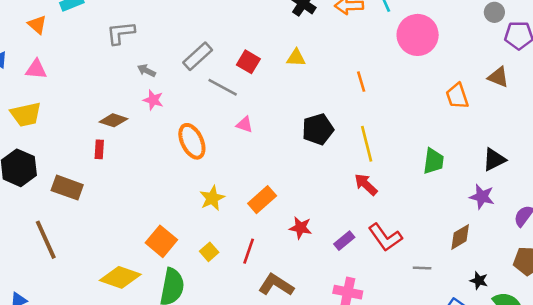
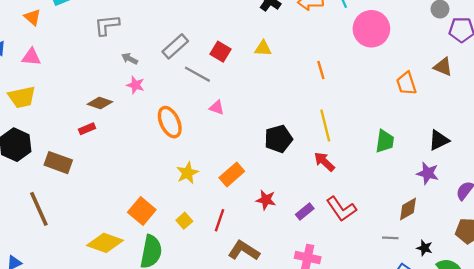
black pentagon: (318, 129) -> (278, 139), moved
red rectangle: (99, 149) -> (87, 129), turned 63
gray line: (422, 268) -> (390, 238), moved

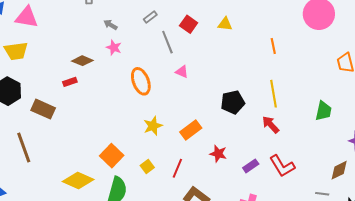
gray rectangle: (175, 46) -> (150, 17), size x0.6
pink triangle: (31, 57) -> (27, 17), size x1.4
gray line: (197, 74) -> (167, 42), turned 35

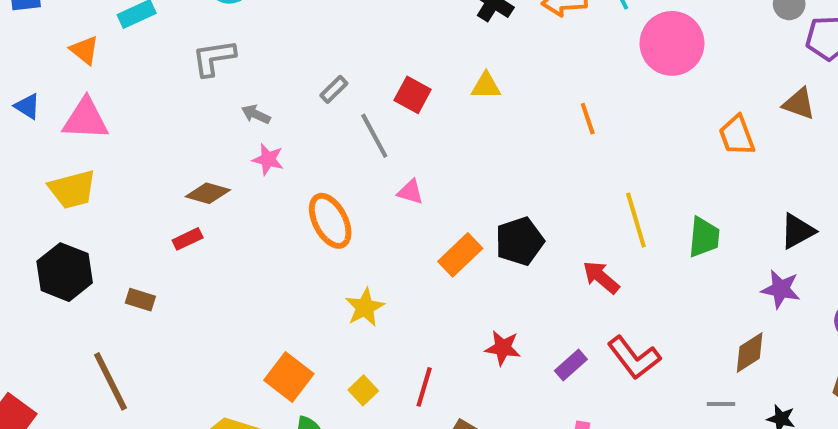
yellow line: (274, 94) -> (636, 220), moved
brown rectangle: (43, 109) -> (140, 300), size x0.6
orange rectangle: (191, 130) -> (460, 255), moved

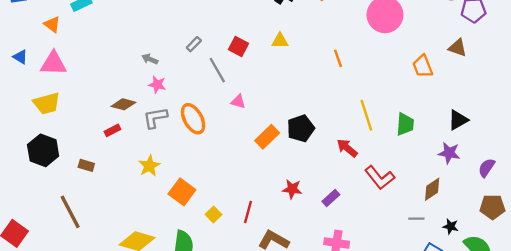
gray L-shape: (214, 58) -> (155, 118), moved
yellow star: (365, 307) -> (149, 166), moved
red L-shape: (634, 358) -> (380, 178), moved
orange square: (289, 377) -> (182, 192), moved

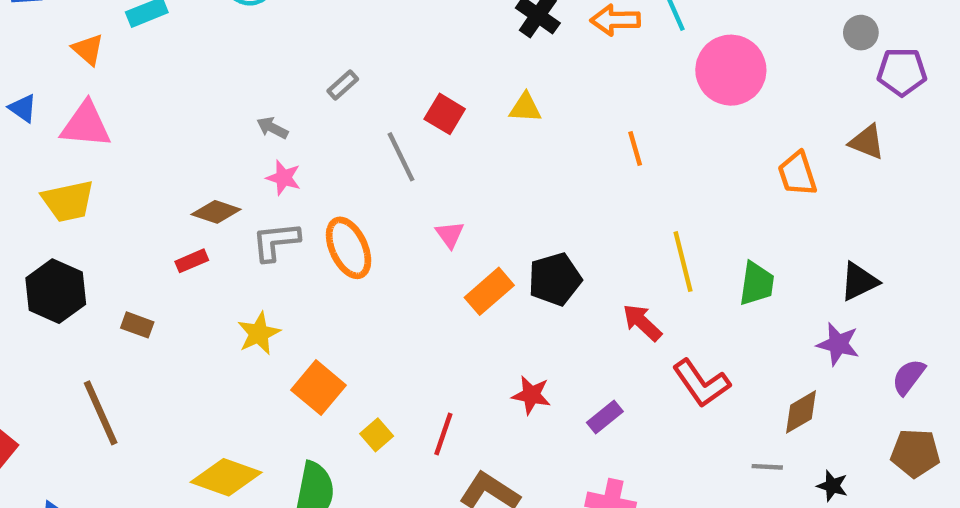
gray rectangle: (194, 44) -> (343, 85), moved
pink triangle: (238, 102) -> (450, 234), moved, turned 35

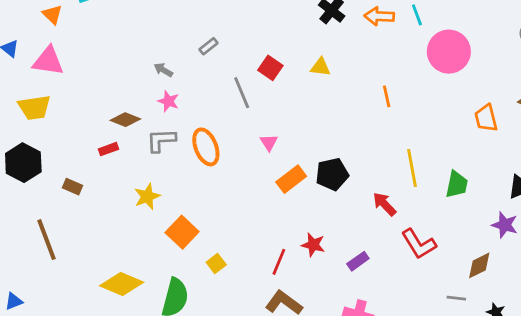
red line: (443, 434) -> (279, 262), moved

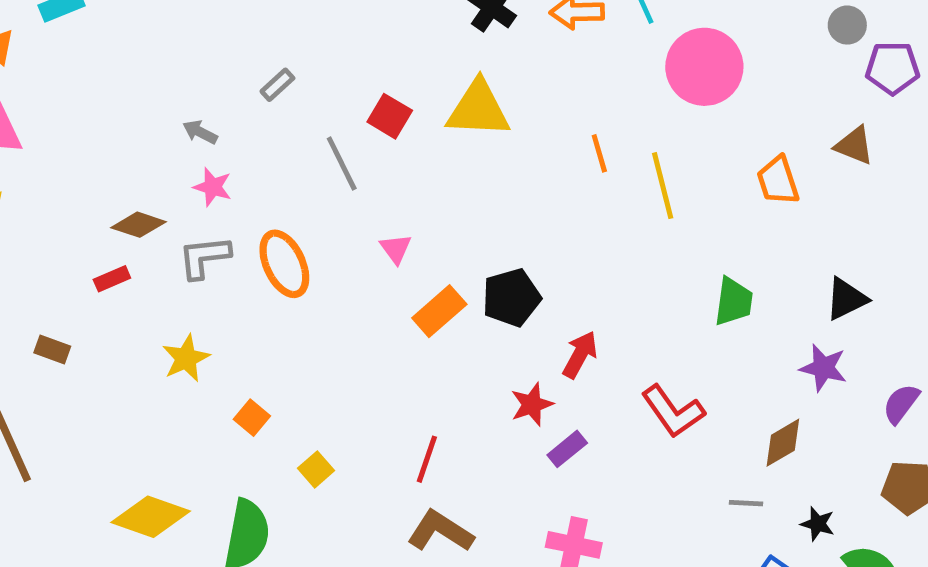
yellow triangle: (320, 67) -> (478, 109), size x1.8
yellow line: (412, 168) -> (663, 186), moved
red arrow: (384, 204) -> (580, 355), moved, turned 76
orange square: (182, 232) -> (252, 418), size x0.6
red star: (313, 245) -> (532, 404), moved, turned -30

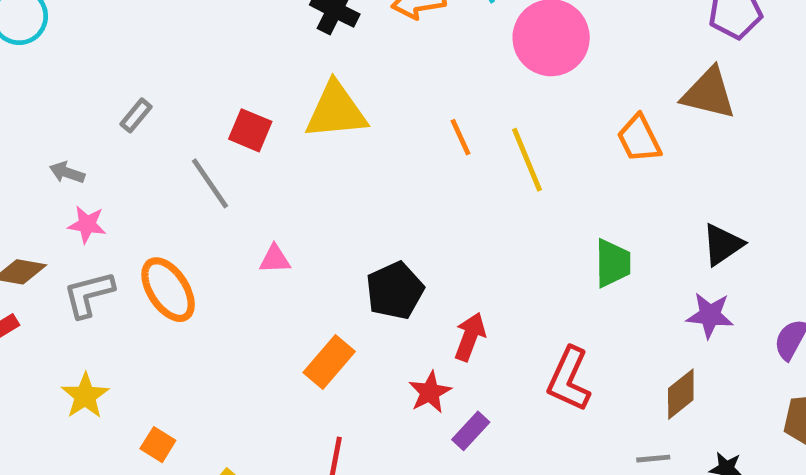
brown triangle: (854, 145) -> (709, 93), size x1.4
pink triangle: (396, 249) -> (275, 259), turned -48
orange rectangle: (439, 311) -> (329, 362), moved
red L-shape: (673, 411) -> (569, 379), turned 68

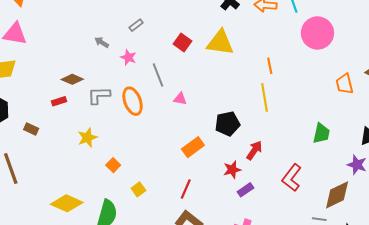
yellow line: (527, 160) -> (264, 97), moved
gray line: (210, 183) -> (158, 75), moved
pink star: (87, 224) -> (128, 57), moved
brown diamond: (681, 394) -> (337, 195), size x1.4

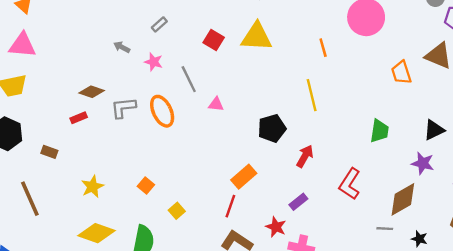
orange line: (270, 66) -> (323, 48), moved
yellow star: (87, 138) -> (92, 187), moved
orange rectangle: (193, 147) -> (244, 177), moved
red star: (232, 170) -> (276, 227), moved, turned -30

